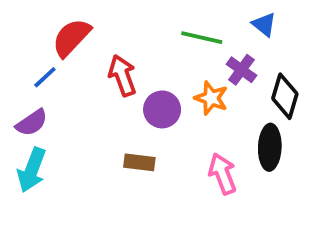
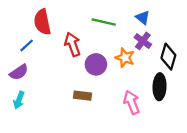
blue triangle: (264, 24) -> (143, 18), moved
red semicircle: (71, 38) -> (42, 22), turned -55
green line: (202, 38) -> (104, 22), moved
cyan arrow: (32, 170) -> (19, 100), size x0.7

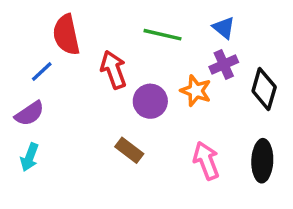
purple cross: (143, 41) -> (224, 64), turned 30
black ellipse: (160, 87) -> (262, 161), moved
brown rectangle: (83, 96) -> (129, 150), turned 30

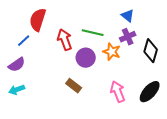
red semicircle: (66, 35) -> (38, 20), turned 30
green line: (163, 35) -> (93, 33), moved
cyan arrow: (29, 157) -> (17, 90), turned 49
black ellipse: (262, 161) -> (150, 92), turned 40

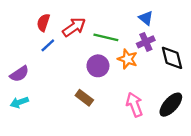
red semicircle: (38, 20) -> (43, 23), size x0.7
red arrow: (65, 40) -> (74, 27), moved, turned 75
blue line: (24, 41) -> (48, 45), moved
black diamond: (151, 51) -> (172, 58), turned -30

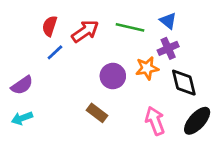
green line: (106, 37) -> (130, 27), moved
black diamond: (172, 58) -> (184, 83), moved
orange star: (128, 59) -> (147, 68), turned -30

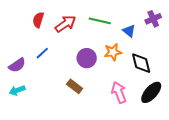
blue triangle: (168, 21) -> (129, 31), moved
purple cross: (168, 48) -> (153, 19), moved
blue line: (55, 52) -> (42, 53), moved

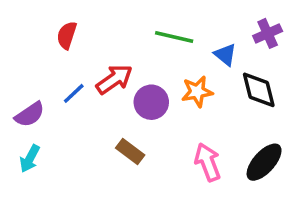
red arrow: (65, 24) -> (114, 79), moved
black diamond: (141, 63) -> (259, 90), moved
cyan arrow: (17, 90) -> (30, 159), turned -42

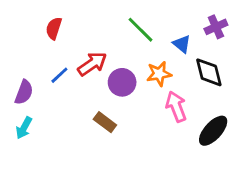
green line: (174, 37) -> (141, 30), turned 32
purple semicircle: (30, 115) -> (24, 92), turned -35
pink arrow: (208, 162) -> (176, 107), moved

